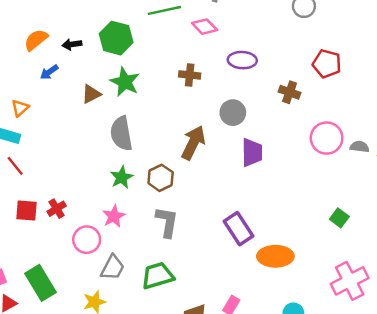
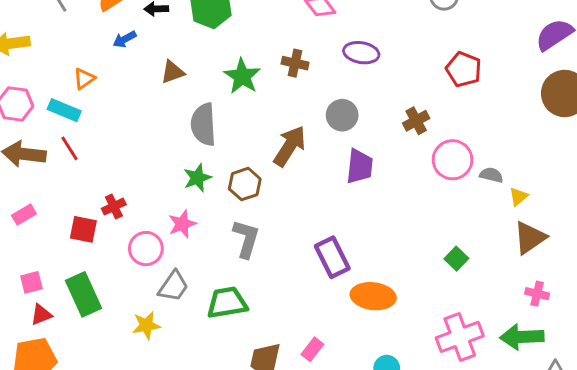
green star: (125, 82) -> (242, 76), moved
brown cross: (290, 92) -> (416, 121), moved, turned 35
red square: (26, 211) -> (83, 229), moved

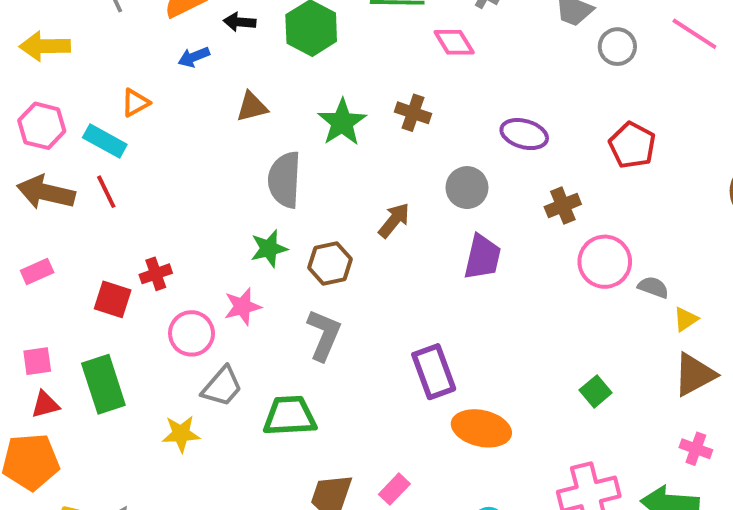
purple ellipse: (361, 53) -> (524, 134), moved
brown arrow: (290, 146) -> (394, 220), size x0.7

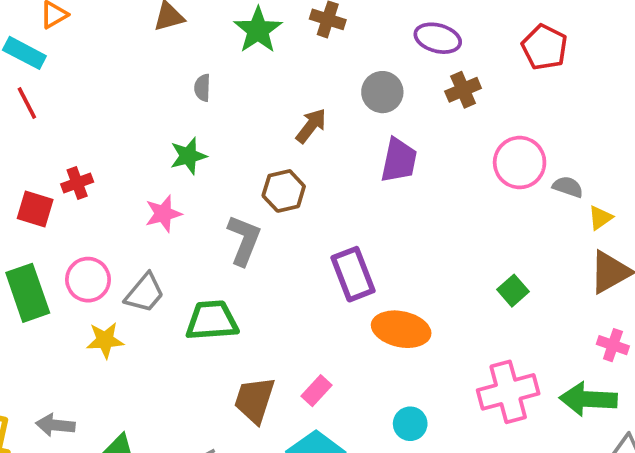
gray semicircle: (285, 180) -> (202, 88), size x0.5
brown cross: (563, 206) -> (463, 90), moved
brown hexagon: (330, 263) -> (284, 191), moved
pink circle: (192, 333) -> (88, 280), moved

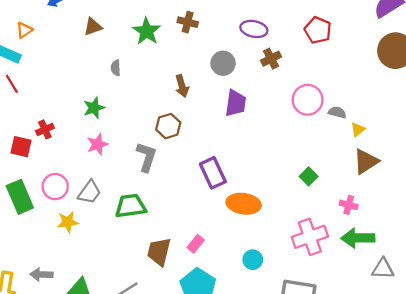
brown arrow: (311, 126) -> (182, 86), turned 130
green star: (188, 156) -> (94, 108), moved
pink cross: (613, 345) -> (349, 205), moved

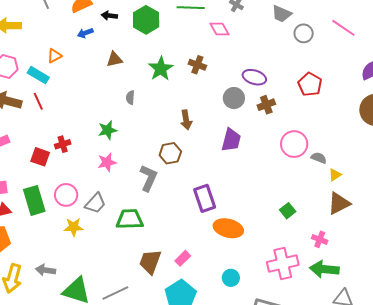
gray circle: (223, 63) -> (234, 98), moved

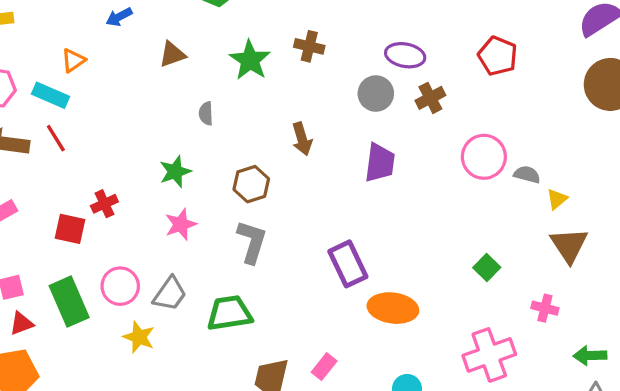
brown hexagon: (170, 153) -> (251, 184), moved
brown triangle: (339, 203) -> (569, 245), turned -30
yellow star: (74, 227) -> (139, 337), turned 30
green arrow: (324, 269) -> (590, 356), moved, size x0.7

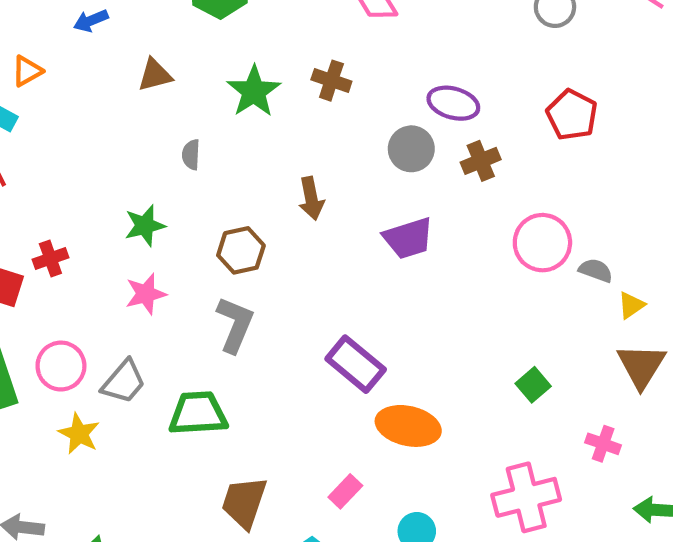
purple trapezoid: (380, 163) -> (408, 238), turned 60
purple rectangle: (348, 264) -> (356, 364), turned -30
pink rectangle: (324, 367) -> (345, 491), moved

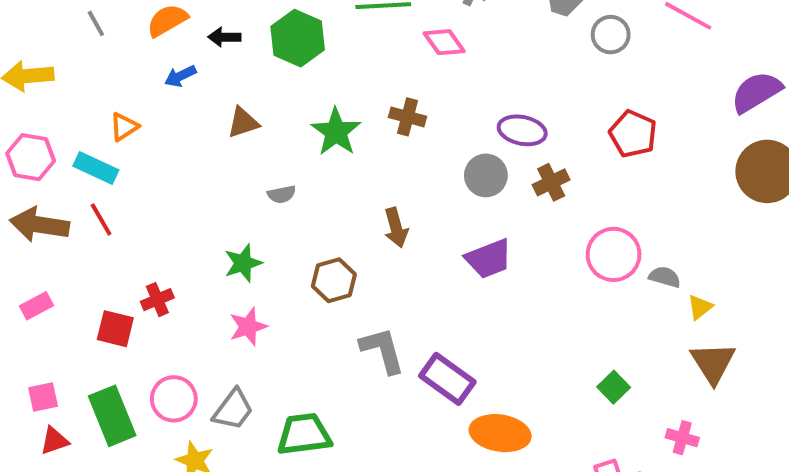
gray semicircle: (191, 155) -> (282, 194), turned -100
gray L-shape: (235, 325) -> (382, 350), moved, turned -34

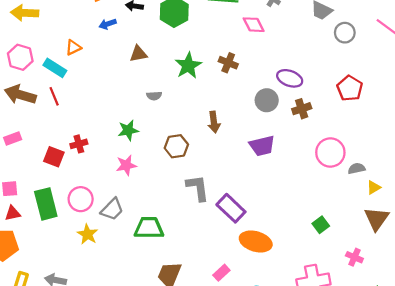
gray semicircle: (665, 277) -> (357, 168), turned -35

